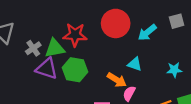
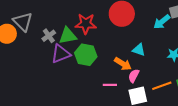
cyan arrow: (147, 33) -> (162, 22), moved
purple triangle: (47, 69) -> (61, 54), turned -40

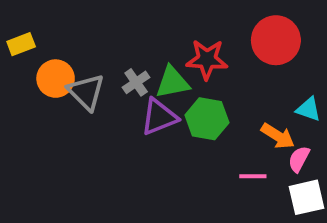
gray triangle: (23, 22) -> (86, 92), moved

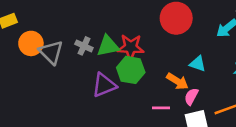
red star: (207, 59) -> (131, 47), moved
gray cross: (136, 82) -> (84, 46), turned -30
purple triangle: (159, 117) -> (104, 85), moved

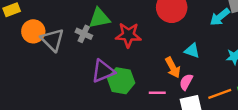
green triangle: (108, 46) -> (99, 18), moved
green hexagon: (131, 70) -> (121, 81), moved
orange arrow: (177, 81) -> (173, 67), turned 30

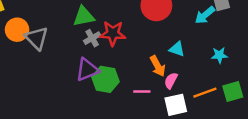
gray cross: (84, 34) -> (92, 38), moved, turned 35

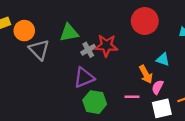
green triangle: (84, 16) -> (69, 33), moved
orange circle: (17, 30) -> (24, 31), moved
green hexagon: (105, 79) -> (95, 102), moved

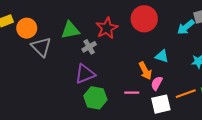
red star: (106, 46) -> (107, 28), moved, turned -30

